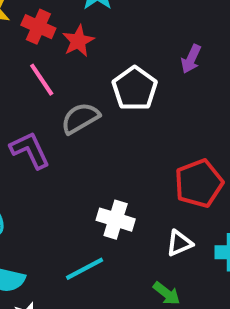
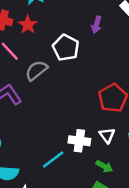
white cross: (116, 220) -> (79, 141), moved
white triangle: (179, 243) -> (107, 135), turned -35

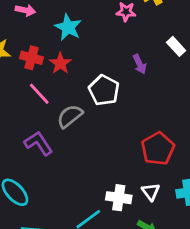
purple arrow: (96, 25) -> (140, 64), turned -42

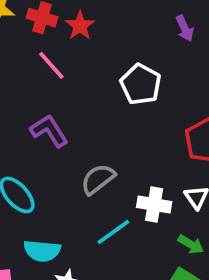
white pentagon: (104, 90) -> (141, 84), moved
gray semicircle: (70, 116) -> (98, 179), moved

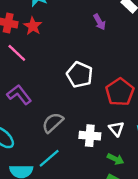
white pentagon: (141, 84) -> (80, 75), moved
cyan line: (113, 232) -> (49, 158), moved

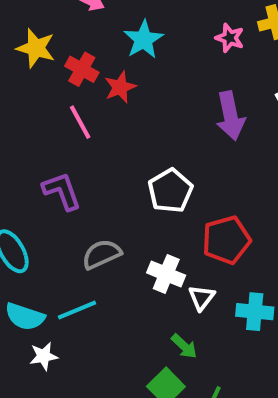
purple arrow: (100, 22) -> (230, 116), size x1.6
white cross: (90, 136) -> (166, 274), moved

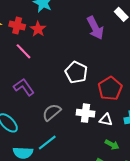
white triangle: (202, 298) -> (106, 120), turned -40
green arrow: (184, 346) -> (112, 145), moved

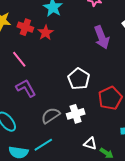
pink line: (23, 51) -> (19, 59), moved
white cross: (86, 113) -> (76, 114), moved, turned -30
white triangle: (106, 120) -> (90, 144), moved

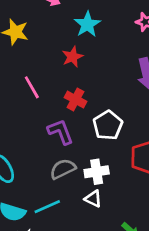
red cross: (25, 27) -> (75, 99), moved
purple L-shape: (26, 88) -> (61, 132), moved
white triangle: (90, 144) -> (93, 199), moved

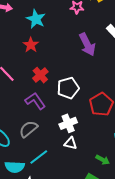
red cross: (75, 99) -> (40, 75), turned 35
white pentagon: (108, 125) -> (68, 88), turned 30
gray semicircle: (63, 169) -> (28, 129), moved

